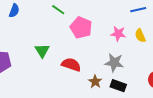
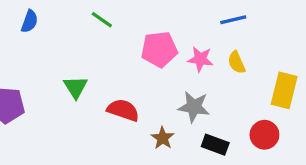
pink pentagon: (81, 28) -> (159, 49), moved, turned -30
black rectangle: (118, 86) -> (215, 145), moved

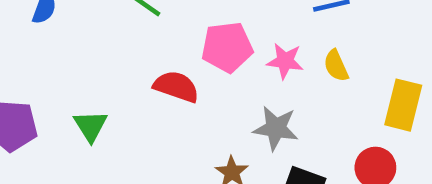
green triangle: (75, 87) -> (91, 126), moved
red semicircle: (123, 110) -> (176, 87), moved

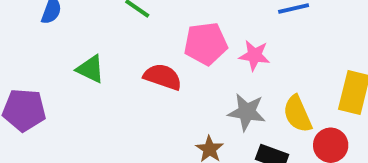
yellow semicircle: (336, 66) -> (297, 114), moved, size x1.4
green triangle: (91, 126) -> (90, 69), moved, turned -32

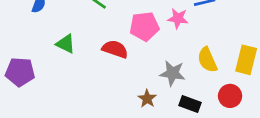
pink star: (254, 55) -> (178, 18), moved
yellow semicircle: (297, 114) -> (207, 60), moved

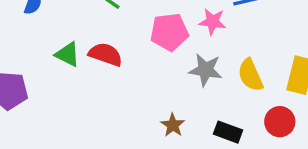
red semicircle: (115, 49) -> (105, 54), moved
gray star: (173, 73) -> (206, 70), moved

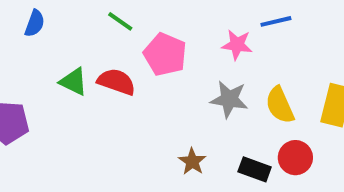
pink pentagon: (169, 32) -> (165, 54), moved, turned 30
red circle: (280, 122) -> (295, 158), moved

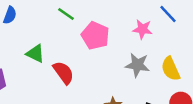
blue line: (276, 21) -> (168, 14), turned 60
red semicircle: (116, 82) -> (63, 73), moved, turned 35

